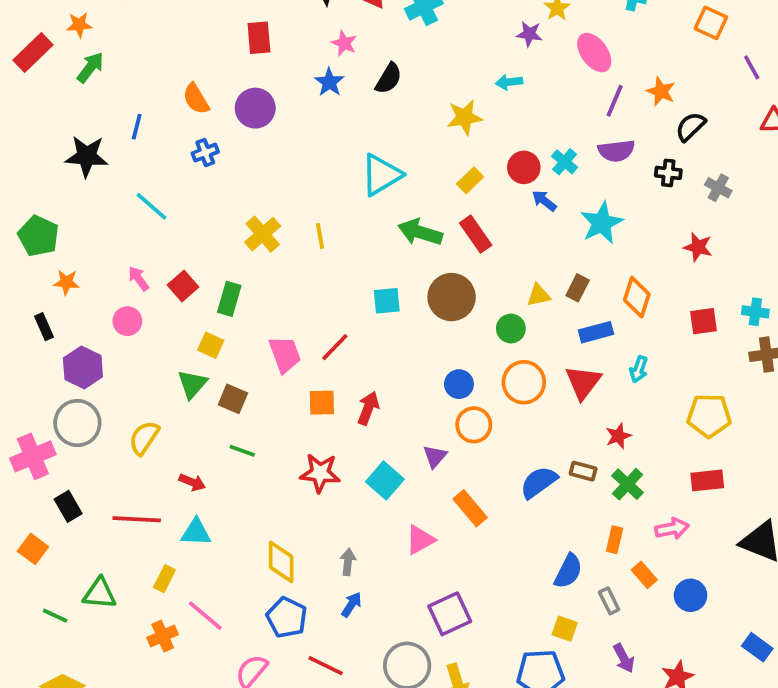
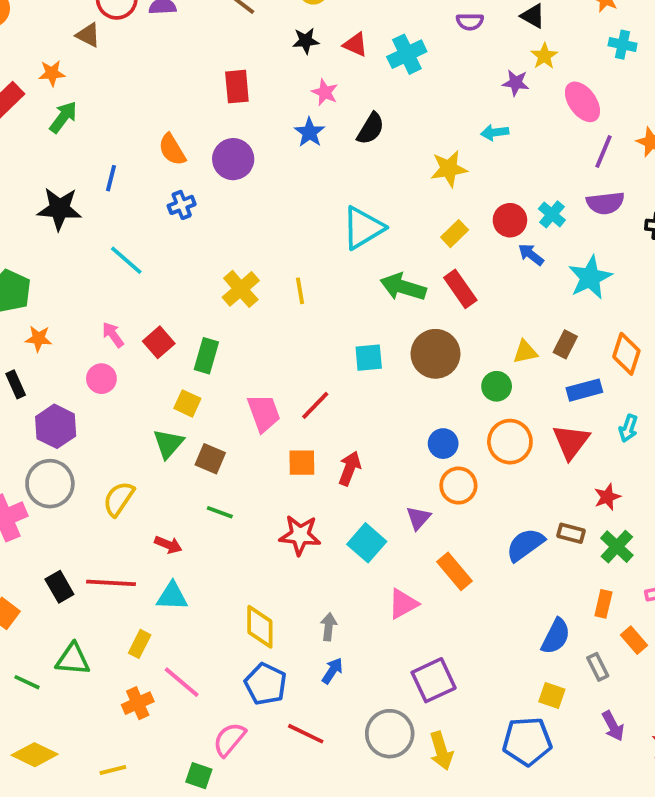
black rectangle: (68, 506) -> (59, 587), moved

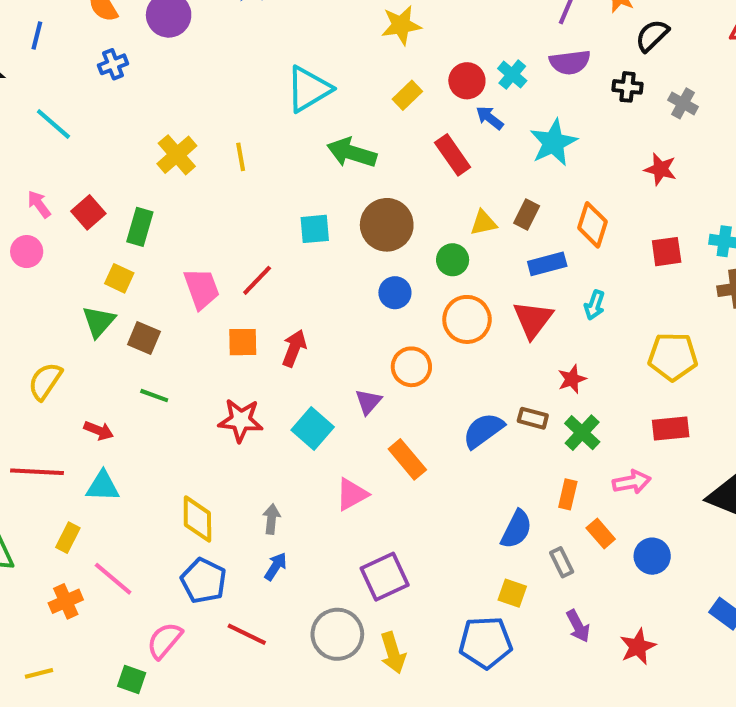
red rectangle: (460, 289) -> (453, 155), moved
blue circle: (443, 444) -> (395, 293), moved

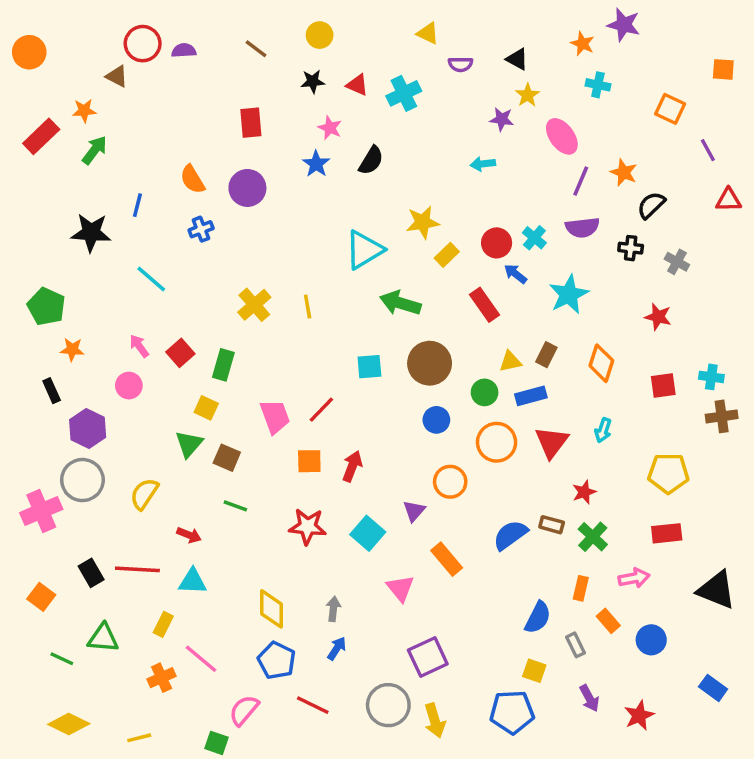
yellow star: (401, 25) -> (423, 222), moved
blue rectangle: (547, 264) -> (531, 396), moved
pink triangle: (352, 494) -> (400, 588), turned -40

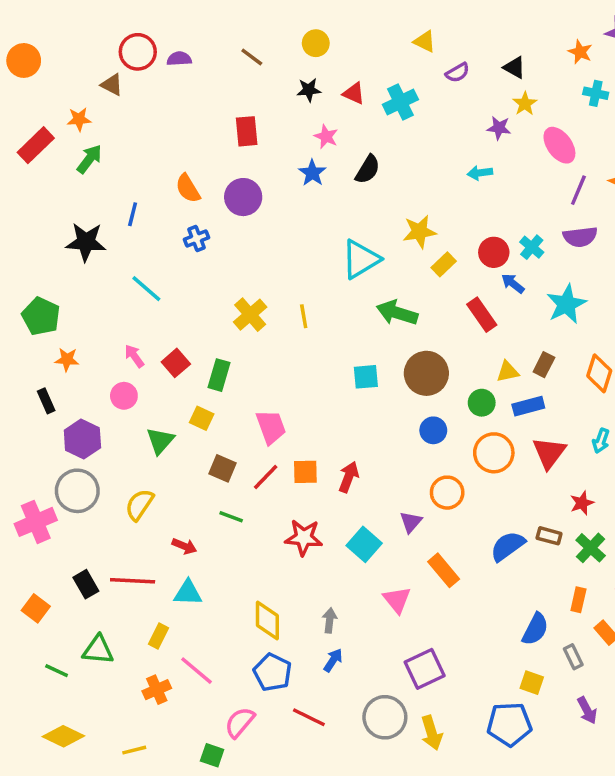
purple semicircle: (460, 64) -> (457, 73), turned -30
red line: (321, 410) -> (266, 477), moved
green triangle: (189, 444) -> (160, 441), moved

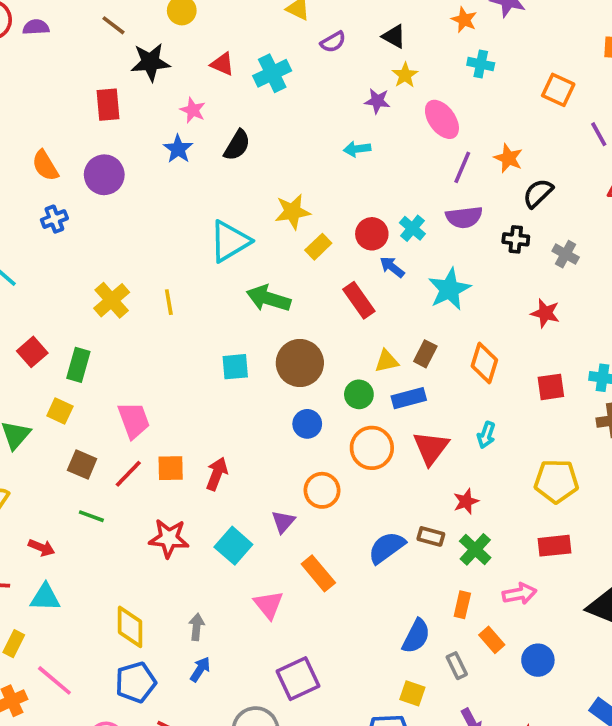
black star: (309, 90) -> (150, 62), moved, size x1.5
blue pentagon: (273, 672) -> (136, 682), turned 30

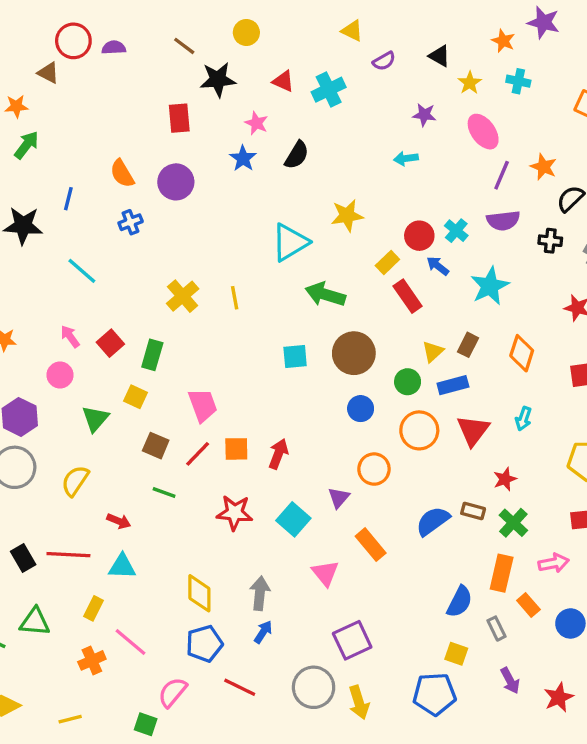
yellow star: (405, 75) -> (470, 83), moved
yellow rectangle: (318, 247) -> (387, 263), moved
yellow triangle: (387, 361) -> (433, 351), turned -30
orange rectangle: (462, 605) -> (502, 573), size x1.5
gray arrow: (197, 627) -> (260, 593), size x1.4

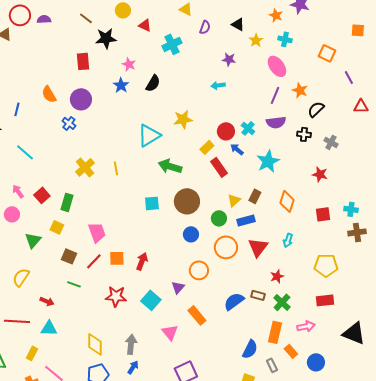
purple semicircle: (384, 61) -> (205, 27), turned -40
red triangle: (283, 81) -> (145, 25), moved
pink ellipse: (483, 132) -> (277, 66), moved
blue cross: (131, 222) -> (69, 123), moved, turned -32

